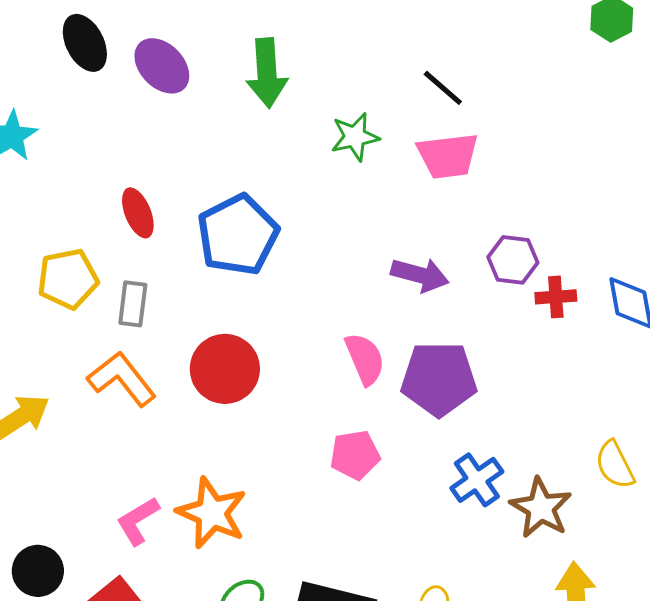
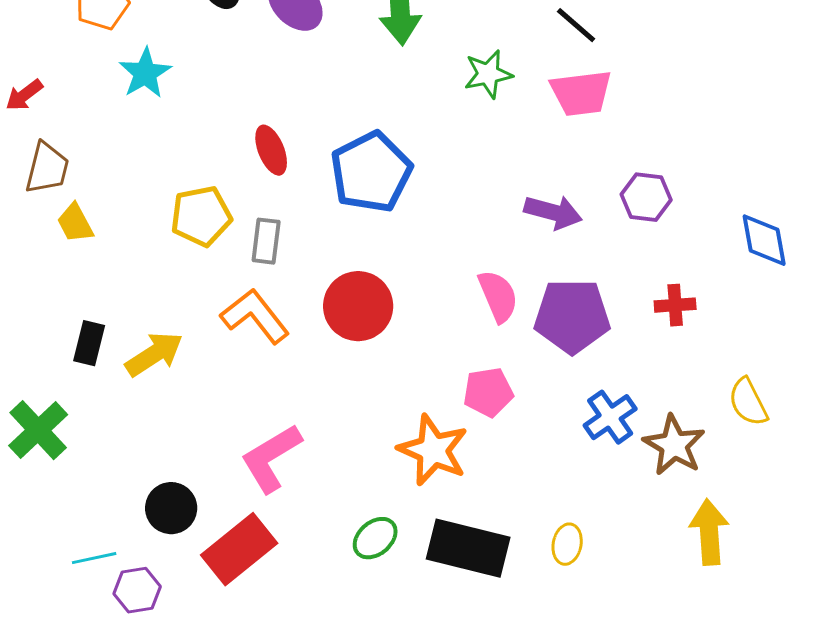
red cross: (556, 297) -> (675, 305), moved
orange star: (212, 513) -> (433, 450), moved
pink L-shape: (138, 521) -> (271, 458), size x1.4

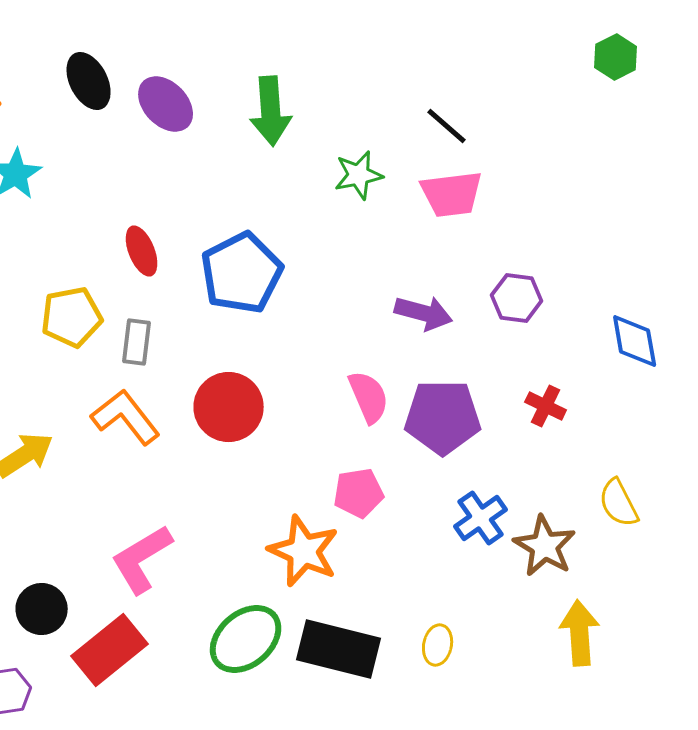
red cross: (675, 305) -> (546, 406), turned 30
green ellipse: (375, 538) -> (246, 639), size x1.6

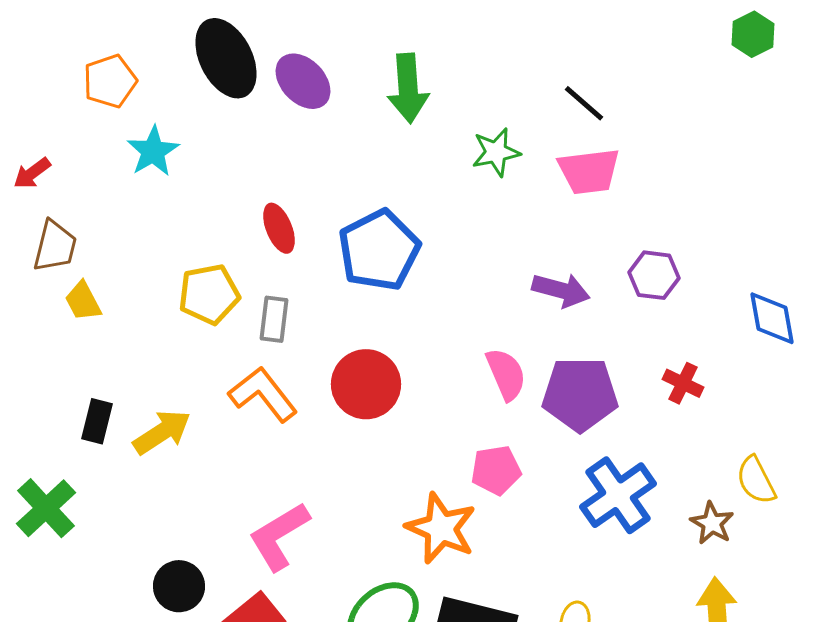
black ellipse: (89, 81) -> (226, 58), size x1.4
blue cross: (481, 518) -> (618, 495), size x1.4
brown star: (545, 546) -> (712, 523), moved, size x0.7

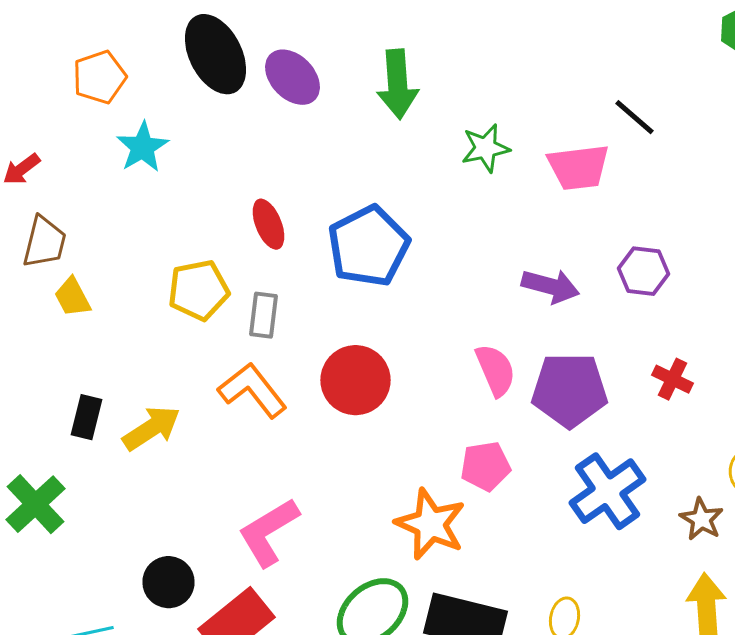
black line: (584, 103) -> (634, 117), moved

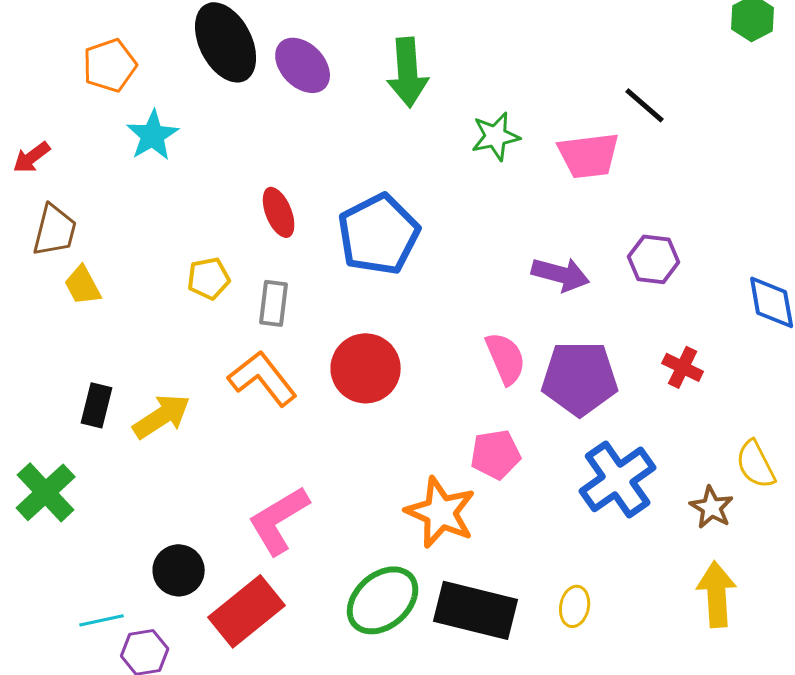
yellow pentagon: (198, 290) -> (209, 278), size x0.7

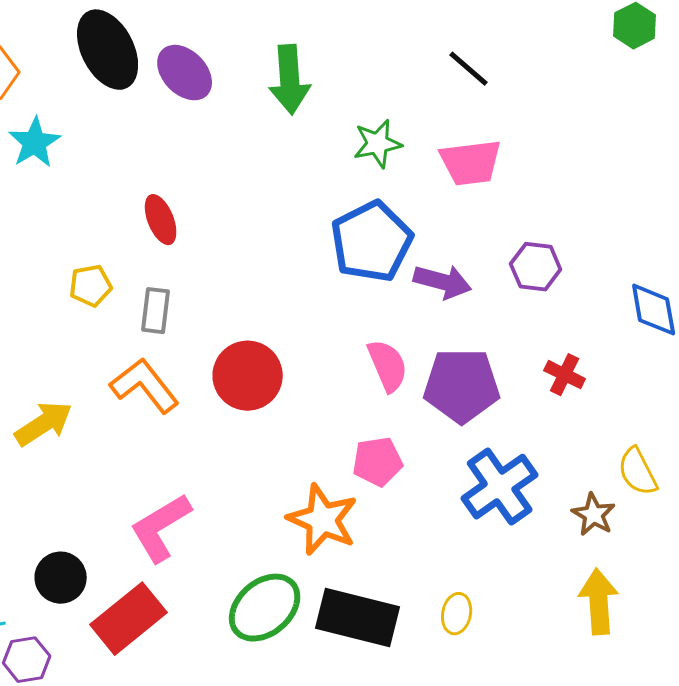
black line: (645, 105) -> (469, 69), moved
blue pentagon: (379, 234) -> (372, 242), moved

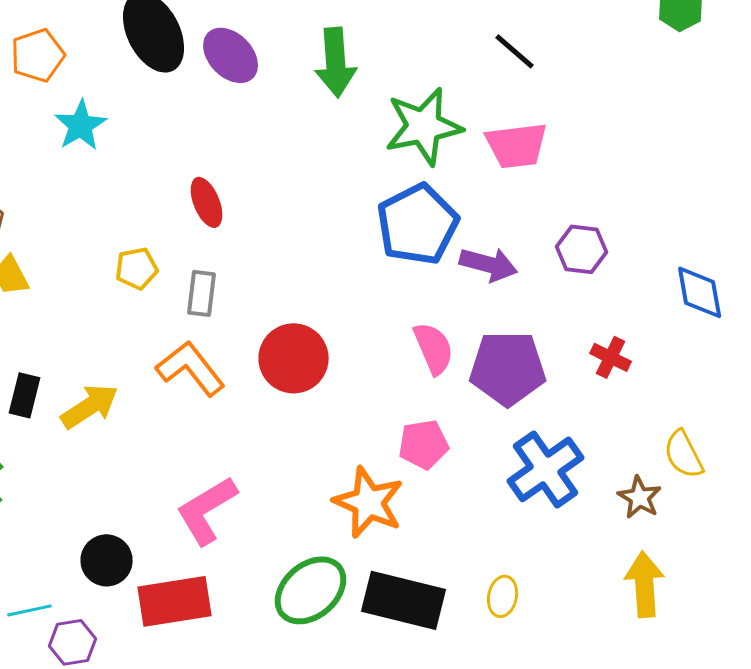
green star: (378, 144) -> (424, 126), size x1.6
red rectangle: (129, 619) -> (175, 601), turned 30

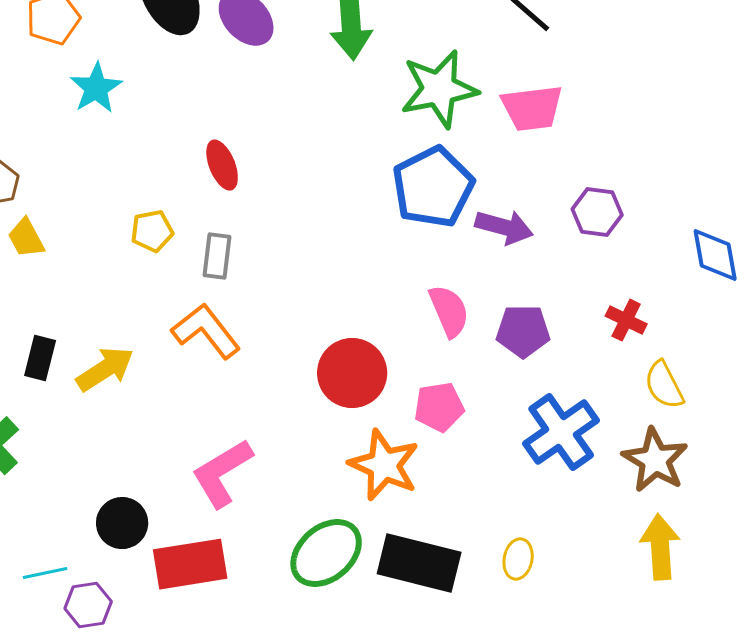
red circle: (294, 358) -> (352, 373), moved
purple pentagon: (508, 368) -> (523, 331), size x0.7
yellow semicircle: (684, 454) -> (664, 385), moved
brown star: (640, 497) -> (655, 460), size x1.5

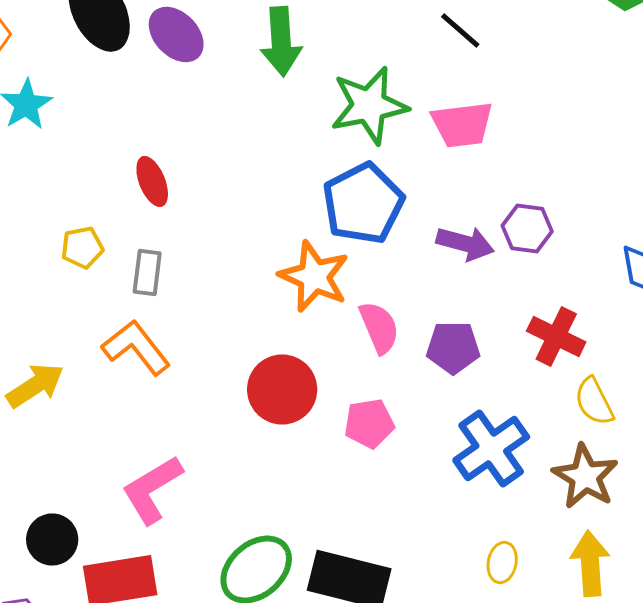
purple arrow: (504, 227) -> (465, 243), moved
red cross: (626, 320) -> (556, 336), size x1.4
orange star: (384, 465) -> (314, 276), moved
yellow ellipse: (518, 559) -> (502, 562), moved

